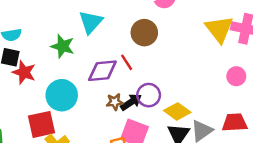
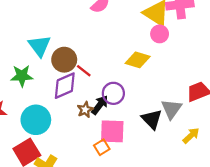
brown circle: (144, 33) -> (64, 60), moved
pink circle: (236, 76) -> (160, 34), moved
yellow diamond: (177, 111) -> (138, 60), moved

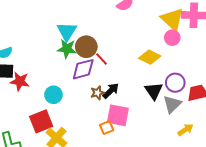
green star: (22, 76) -> (67, 49), moved
purple circle: (113, 93) -> (175, 83), moved
black triangle: (152, 119) -> (154, 91), moved
cyan circle: (36, 120) -> (53, 95), size x0.7

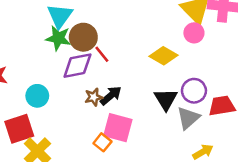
orange square: (107, 128) -> (102, 142), turned -32

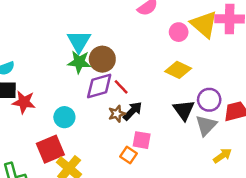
pink circle: (194, 33) -> (179, 32), moved
red line: (102, 54) -> (121, 87), moved
pink square: (118, 128) -> (142, 140), size x0.7

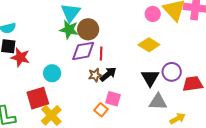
red line: (121, 87) -> (101, 54), turned 40
gray triangle: (206, 125) -> (158, 102), moved, turned 42

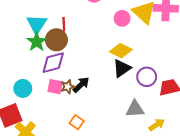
green star: (69, 30) -> (37, 42), turned 30
red line: (101, 54) -> (64, 24), moved
black triangle: (150, 78) -> (122, 68), moved, turned 30
pink square: (113, 99) -> (55, 87), moved

